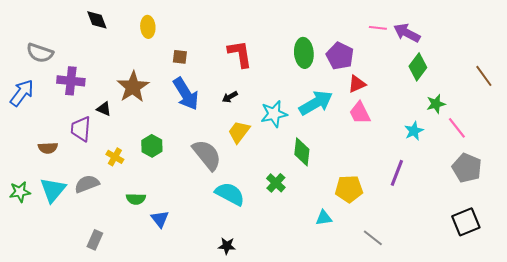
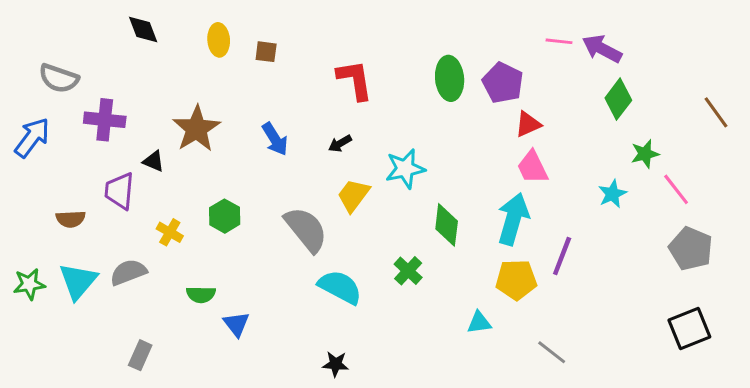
brown square: (180, 57) -> (266, 52), moved
blue arrow: (186, 94) -> (275, 139), size x0.7
cyan arrow: (316, 103) -> (513, 219), moved, turned -44
purple line: (397, 173) -> (562, 256), moved

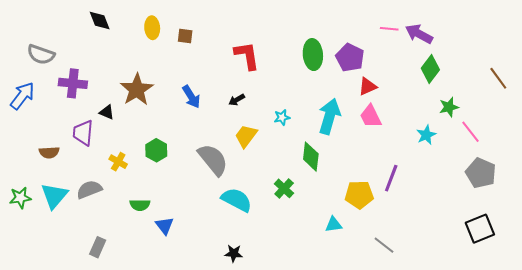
cyan star: (405, 169) -> (282, 117), size x0.6
cyan arrow: (513, 219) -> (329, 116), moved

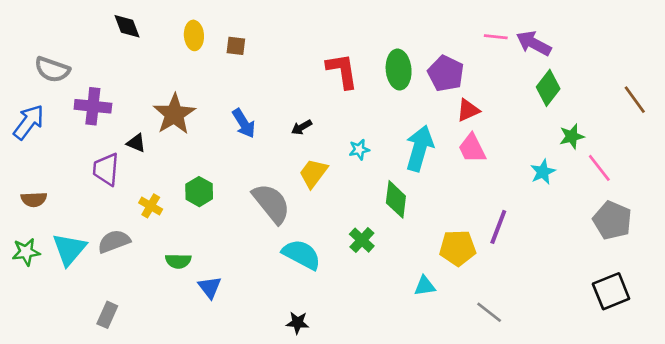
red L-shape: (247, 56) -> (342, 71), moved
brown semicircle: (49, 152) -> (34, 199), moved
gray rectangle: (98, 247) -> (107, 315), moved

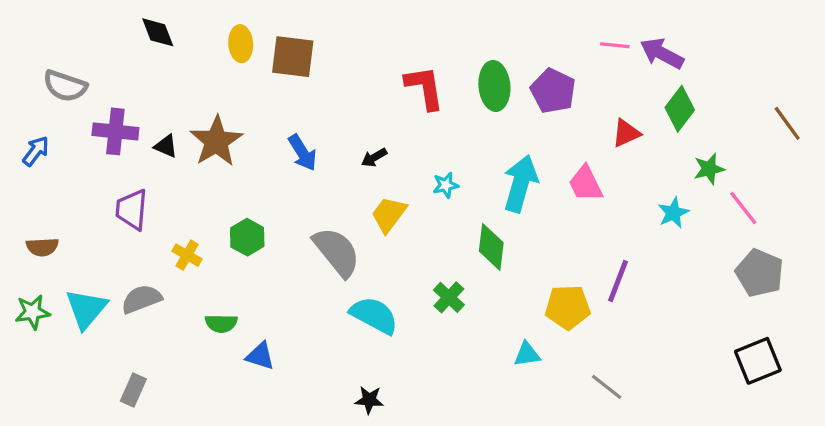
brown square: (236, 46) -> (293, 57), size x1.8
red triangle: (468, 110) -> (626, 133), moved
blue arrow: (29, 122) -> (36, 151), size x0.7
black triangle: (136, 143) -> (166, 146), moved
blue triangle: (210, 287) -> (260, 356), turned -35

